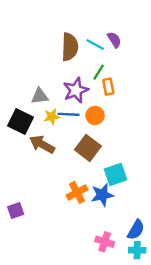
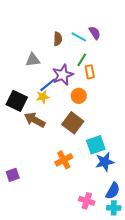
brown semicircle: (70, 47) -> (58, 39), size x0.6
gray triangle: (40, 96) -> (33, 60), moved
blue line: (69, 114) -> (48, 85), moved, turned -42
blue star: (102, 195) -> (105, 162), moved

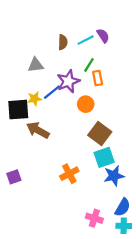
cyan line: (79, 37) -> (86, 40), turned -56
yellow star: (43, 97) -> (35, 99), moved
black square: (17, 101) -> (18, 110), turned -30
brown square: (73, 123) -> (100, 133), moved
purple square: (13, 175) -> (14, 177), moved

